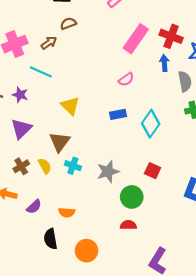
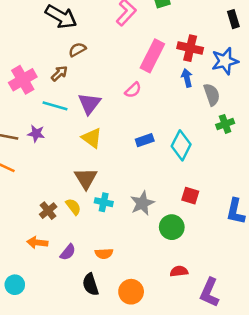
pink semicircle: (126, 79) -> (133, 90), moved
purple triangle: (21, 129) -> (89, 104), moved
red semicircle: (128, 225) -> (179, 271), moved

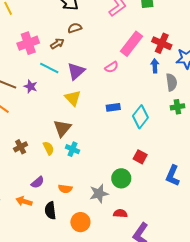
gray star: (142, 203) -> (99, 194), moved
brown cross: (48, 211) -> (21, 147), moved
orange arrow: (37, 243) -> (24, 201), moved

